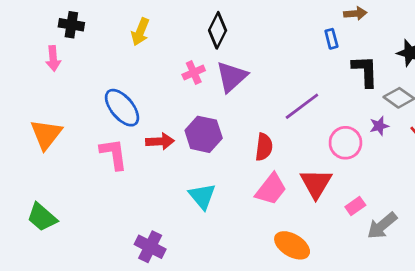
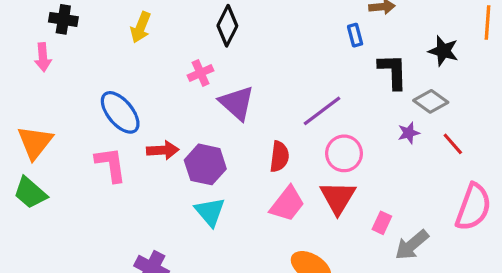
purple triangle: (232, 77) -> (237, 103), moved, turned -36
purple hexagon: (204, 134) -> (205, 164), moved
pink circle: (345, 143) -> (344, 153), moved
pink rectangle: (355, 206) -> (382, 223), turned -30
green trapezoid: (42, 217) -> (30, 193), moved

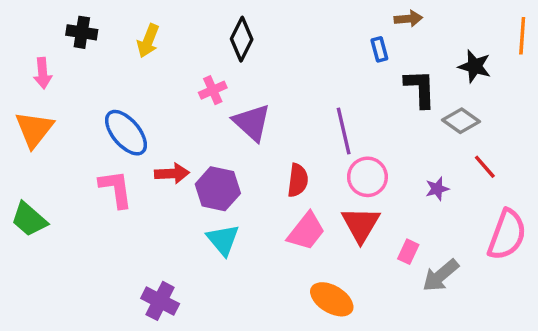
black cross: (63, 19) -> (82, 32), moved
purple line: (322, 111) -> (344, 131), turned -66
purple star: (409, 133) -> (437, 189), moved
orange triangle: (35, 142) -> (34, 129), moved

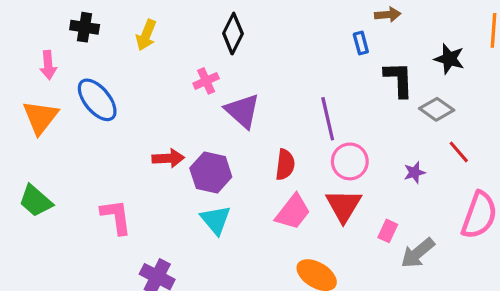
blue ellipse: (126, 133) -> (97, 100), moved
pink L-shape: (116, 189) -> (116, 217), moved

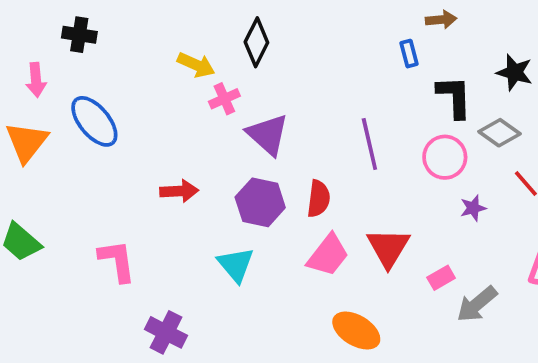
yellow arrow: (146, 35) -> (196, 65), moved, turned -88
pink circle: (350, 161) -> (445, 157), moved
purple hexagon: (211, 172) -> (260, 202), moved
pink rectangle: (388, 231) -> (441, 278), turned 35

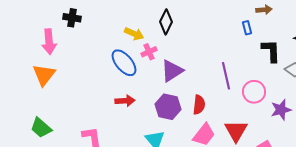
pink arrow: (36, 80) -> (49, 42), size x1.4
blue ellipse: (94, 121) -> (124, 63), moved
purple triangle: (268, 135) -> (172, 71), turned 45
pink circle: (445, 157) -> (254, 92), moved
purple star: (473, 208) -> (281, 110), size x1.5

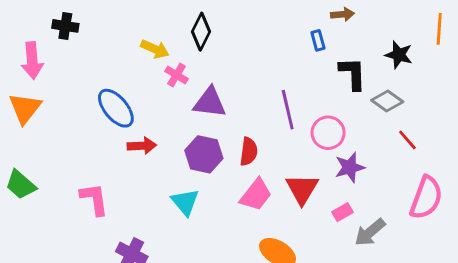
pink cross: (149, 52) -> (177, 75), turned -35
blue ellipse: (124, 63) -> (116, 108), moved
purple triangle: (172, 71) -> (210, 102), turned 40
purple star: (281, 110) -> (350, 167), moved

